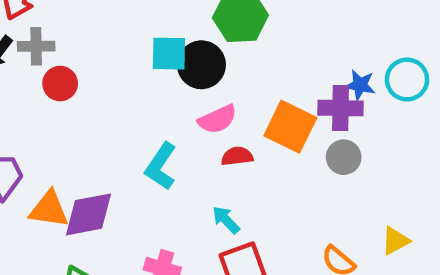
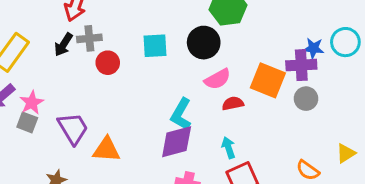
cyan square: (169, 54) -> (155, 46), moved
purple diamond: (89, 214) -> (177, 142), moved
cyan arrow: (226, 220) -> (228, 148), turned 30

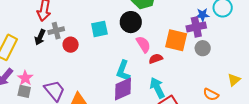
pink semicircle: (218, 79) -> (143, 44), turned -84
cyan arrow: (228, 148) -> (157, 88), size x1.5

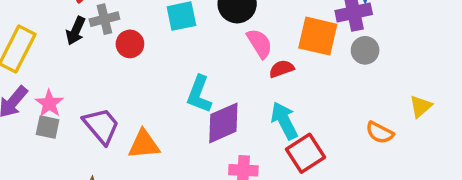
cyan L-shape: (123, 71) -> (199, 94), moved

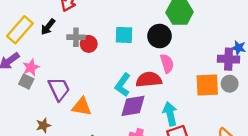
gray cross: (104, 19) -> (76, 37), moved
black arrow: (76, 31) -> (48, 27), moved
orange square: (318, 36) -> (207, 85), moved, turned -30
red semicircle: (282, 69) -> (149, 80), moved, size x1.6

